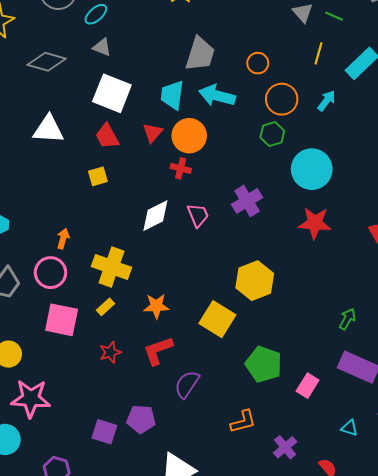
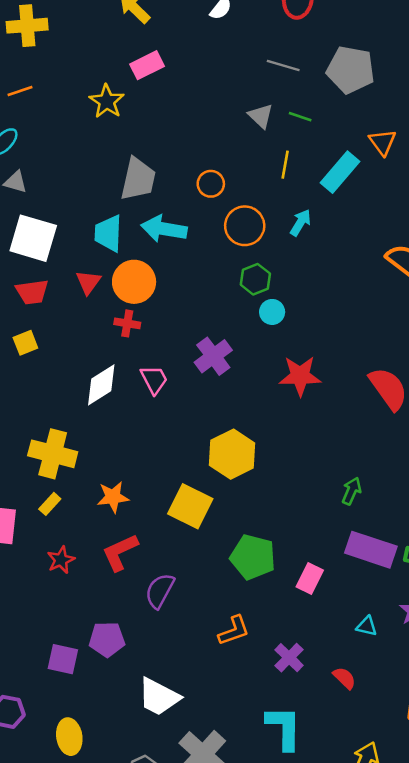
green hexagon: (272, 134) -> (255, 279), moved
red trapezoid: (107, 136) -> (32, 292), turned -64
cyan circle: (312, 169) -> (272, 312), moved, size x0.5

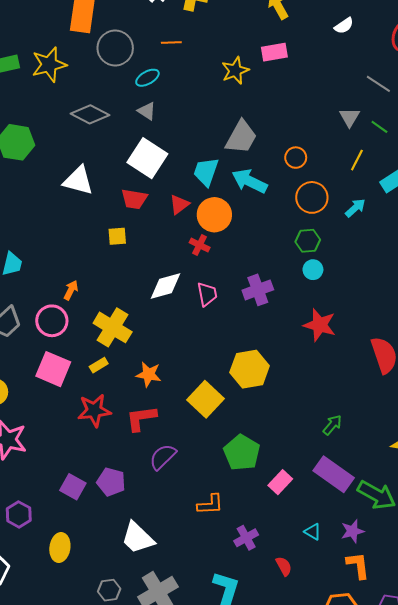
red star: (61, 560) -> (94, 410), size x1.5

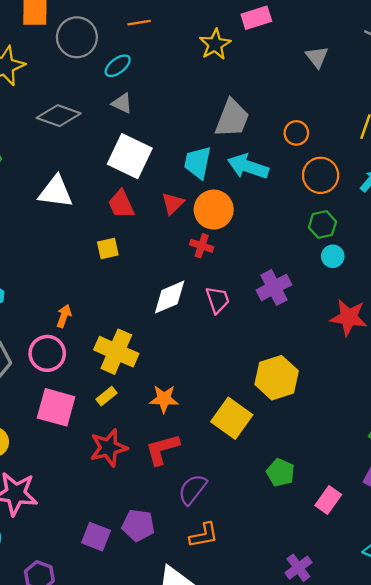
gray triangle: (350, 117) -> (317, 57), moved
red trapezoid: (134, 199) -> (121, 204), turned 64
green pentagon: (242, 453) -> (280, 473), size x0.7
orange L-shape: (210, 504) -> (204, 535), moved

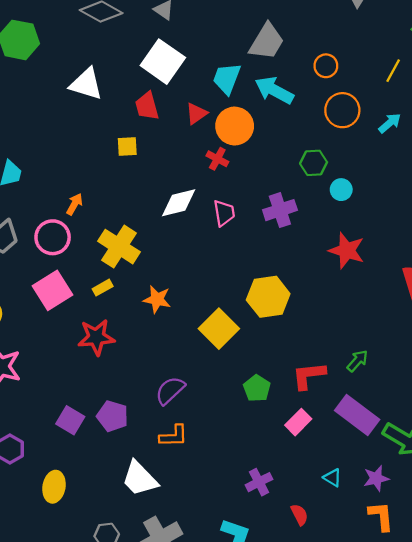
green hexagon: (322, 225) -> (314, 163), moved
pink square: (56, 407) -> (53, 290), turned 33
red L-shape: (162, 449) -> (309, 375), moved

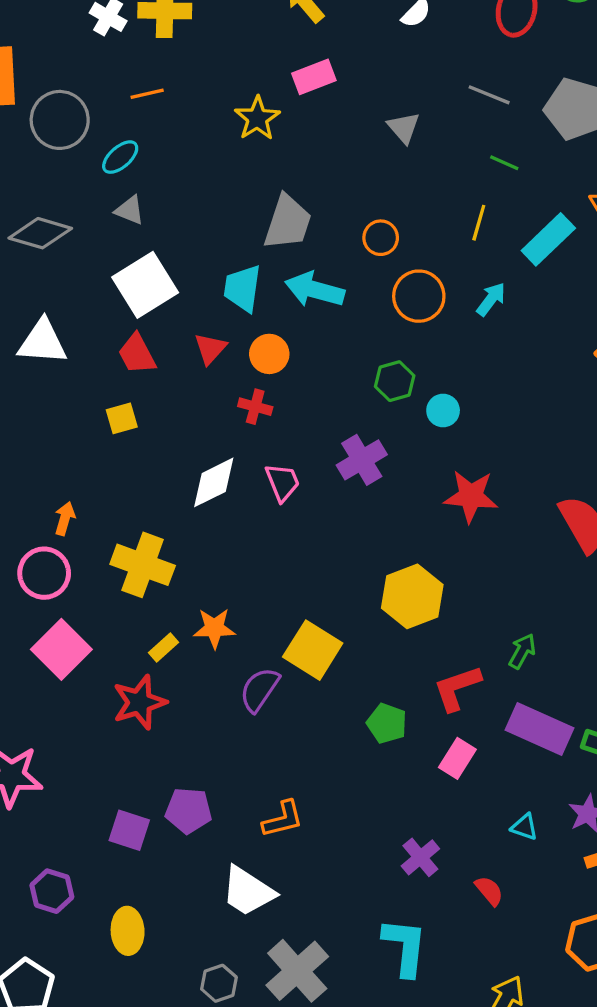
white square: (163, 62) -> (145, 285), turned 36
orange circle: (235, 126) -> (269, 354), size x0.7
yellow rectangle: (103, 288) -> (163, 648), moved
yellow hexagon: (268, 297) -> (412, 596), moved
purple semicircle: (170, 390) -> (259, 690), moved

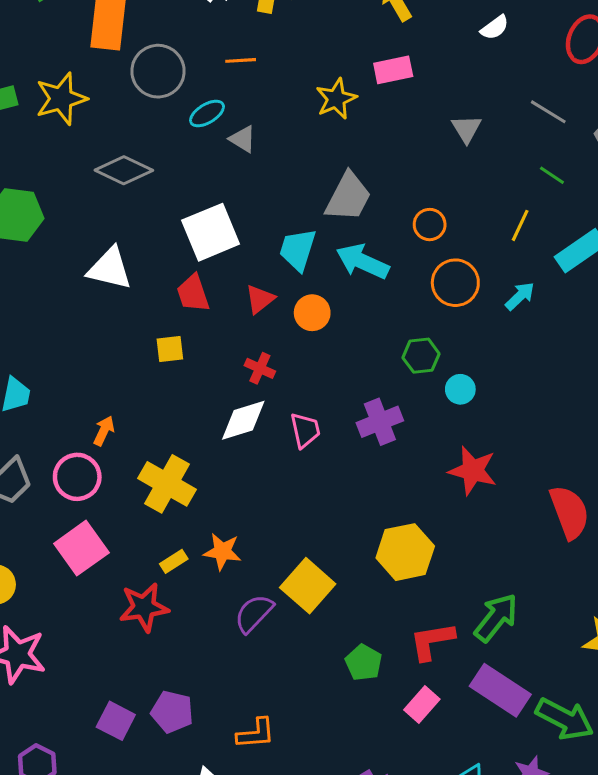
gray triangle: (130, 210) -> (243, 139), moved
red cross: (255, 407) -> (260, 368), moved
green arrow: (522, 651) -> (496, 618), size x1.6

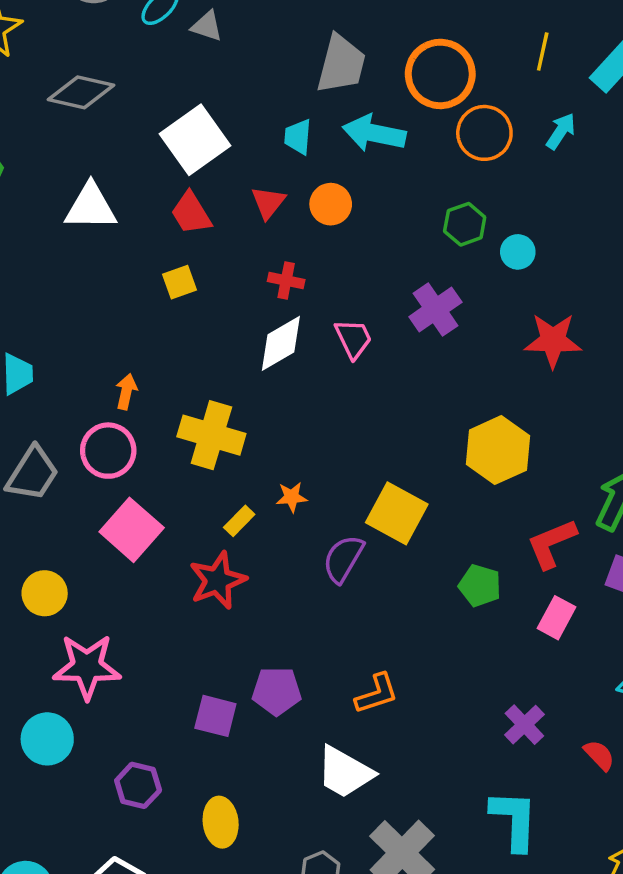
orange circle: (430, 225) -> (440, 74), size x1.8
cyan trapezoid: (298, 250) -> (298, 137), size x0.7
orange star: (222, 552) -> (292, 497), size x0.7

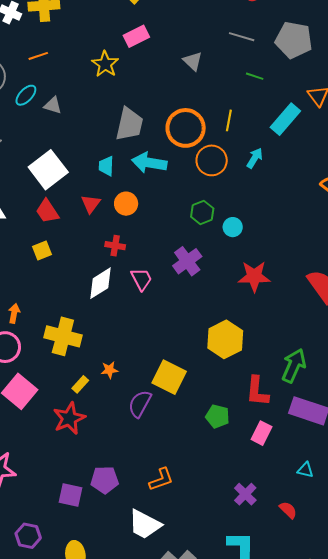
yellow line: (543, 51) -> (229, 120), moved
red cross: (286, 280) -> (115, 246), moved
red L-shape: (552, 544) -> (257, 391), turned -60

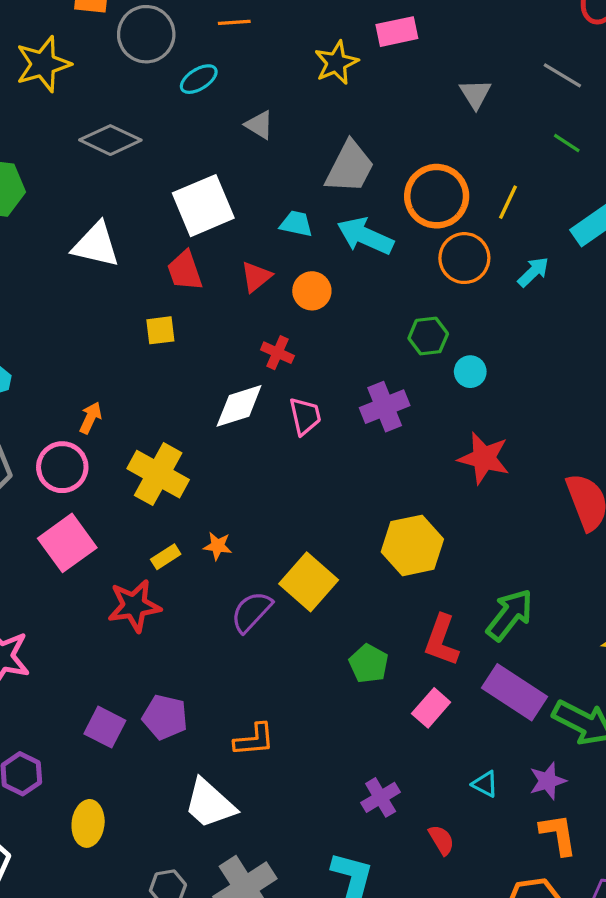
gray triangle: (53, 105) -> (259, 125), moved
cyan trapezoid: (106, 166) -> (296, 224), turned 85

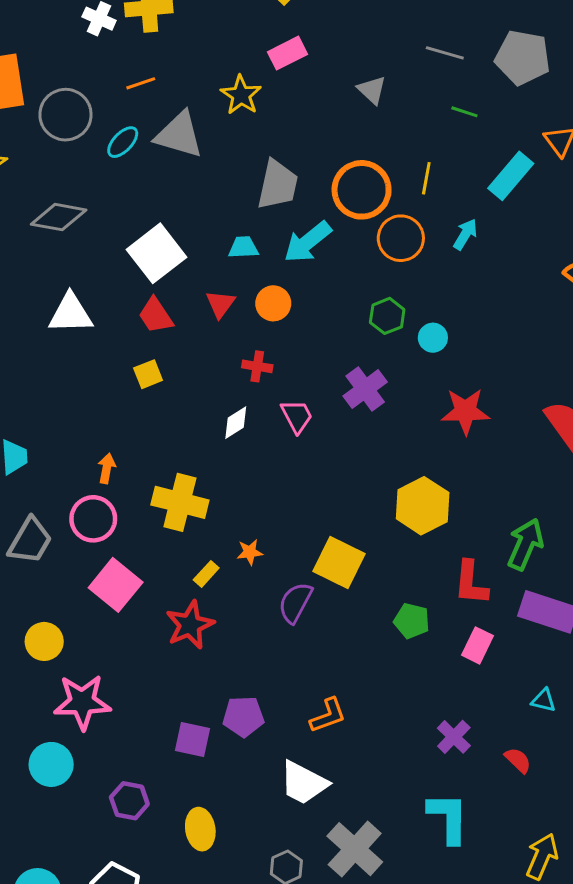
gray triangle: (259, 125) -> (179, 135), moved, size x1.8
cyan arrow: (365, 236) -> (308, 242), turned -48
white diamond: (239, 406) -> (236, 423), size x0.7

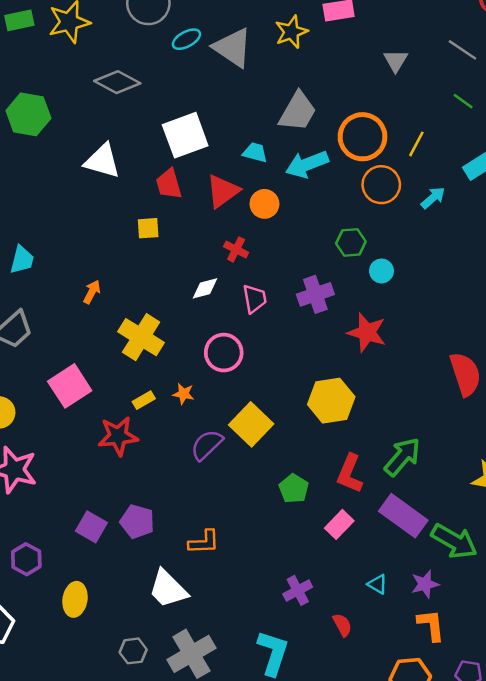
red triangle: (220, 304) -> (223, 191), size x1.4
red star: (465, 411) -> (367, 332), moved
pink circle: (93, 519) -> (224, 353), moved

